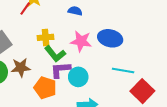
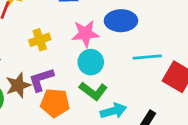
green L-shape: (55, 54) -> (93, 91), moved
purple L-shape: (61, 70) -> (41, 80), moved
cyan circle: (78, 77) -> (91, 62), moved

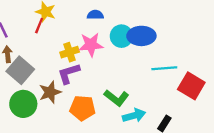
pink star: (85, 34) -> (91, 45), moved
cyan circle: (91, 62) -> (121, 36), moved
purple L-shape: (41, 80) -> (69, 73), moved

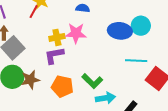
cyan circle: (121, 36) -> (141, 26), moved
brown star: (50, 92) -> (30, 80), moved

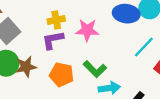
pink star: (76, 33) -> (87, 30), moved
cyan line: (136, 61) -> (144, 47), turned -50

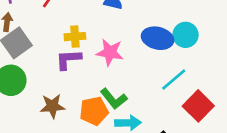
brown star: (26, 67) -> (52, 106), moved
orange pentagon: (62, 75) -> (94, 111), moved, turned -30

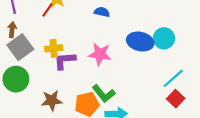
yellow cross: (75, 37) -> (54, 48), moved
cyan line: (174, 79) -> (173, 78), moved
red square: (198, 106) -> (176, 99), size x0.7

